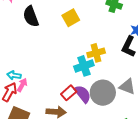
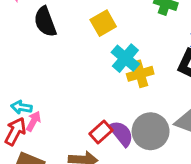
cyan cross: (84, 66) -> (125, 58), moved, turned -30

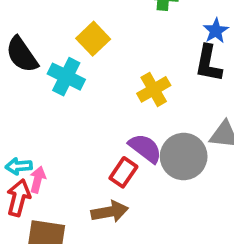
cyan cross: (125, 58) -> (66, 77), moved
purple semicircle: (121, 133) -> (145, 148), moved

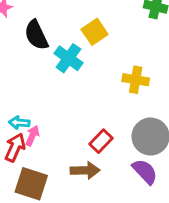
yellow cross: (154, 89) -> (136, 80), turned 30
purple semicircle: (145, 148) -> (145, 172), moved

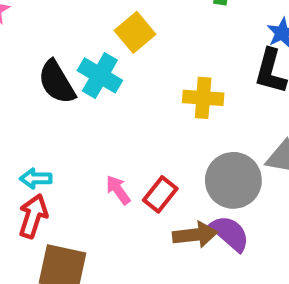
black semicircle: (36, 35) -> (57, 82), moved
pink arrow: (32, 136) -> (118, 190), moved, turned -54
brown arrow: (85, 170) -> (195, 235), moved

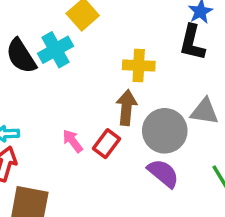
cyan cross: (100, 75) -> (56, 50), turned 32
brown arrow: (195, 235) -> (126, 108), moved, turned -76

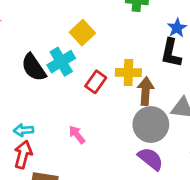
brown arrow: (126, 108) -> (146, 91), moved
red rectangle: (106, 144) -> (96, 82), moved

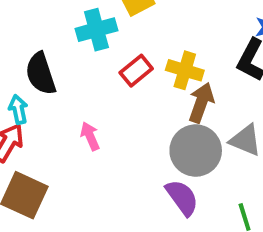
black semicircle: (34, 67) -> (41, 74), moved
cyan arrow: (24, 130) -> (18, 109), turned 66

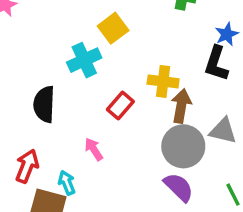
red rectangle: (136, 71) -> (120, 106), moved
black semicircle: (41, 74) -> (44, 104), turned 30
cyan arrow: (18, 109) -> (67, 183), moved

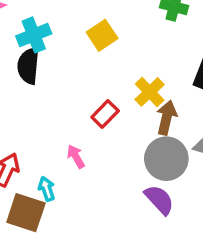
cyan cross: (84, 60) -> (34, 35), moved
yellow cross: (163, 81) -> (150, 92), turned 36
black semicircle: (44, 104) -> (28, 66), moved

